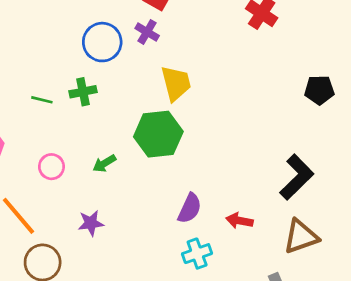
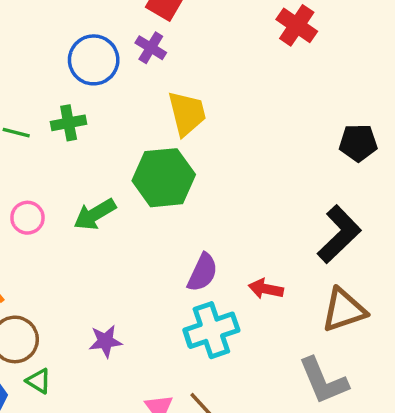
black pentagon: (319, 90) -> (358, 143), moved
green arrow: (104, 163) -> (95, 214), size x1.4
purple star: (91, 223) -> (105, 341), moved
cyan cross: (197, 254) -> (211, 330), size x1.4

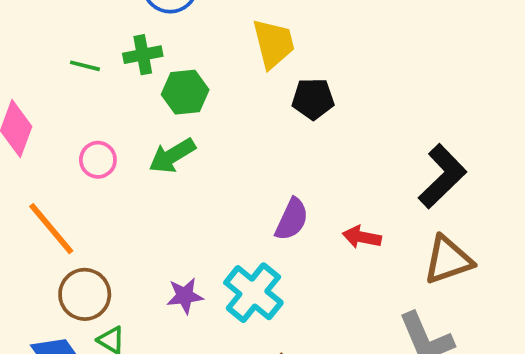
black pentagon: (358, 143) -> (313, 99), moved
green hexagon: (164, 178) -> (185, 92), moved, size x0.7
cyan cross: (211, 330) -> (253, 293), moved, turned -32

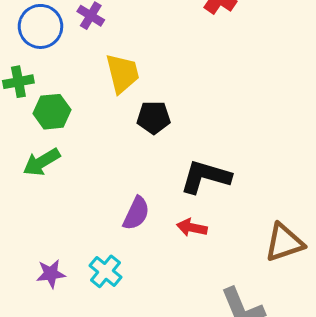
black L-shape: (442, 176) -> (205, 177), moved, turned -120
brown triangle: (448, 260) -> (284, 243), moved
cyan cross: (253, 293) -> (105, 271), size x0.7

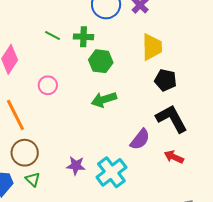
green arrow: (41, 162) -> (104, 100), moved
black L-shape: (205, 177) -> (172, 119), moved, turned 32
cyan cross: (105, 271) -> (111, 172), size x1.4

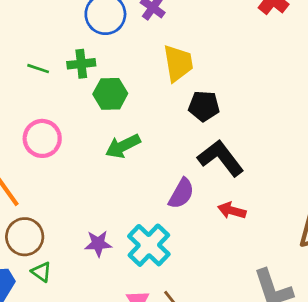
pink circle: (48, 85) -> (42, 138), size x1.4

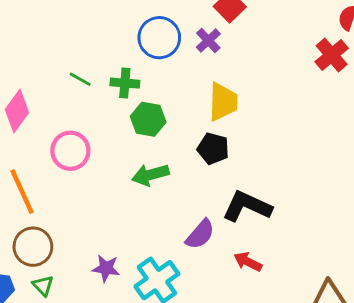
black pentagon: (204, 106) -> (213, 149), moved
black L-shape: (221, 158) -> (247, 206), turned -39

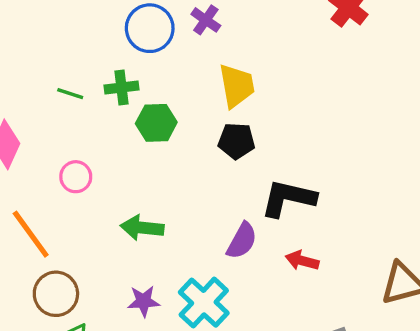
pink circle: (70, 151) -> (76, 177), size x0.7
green arrow: (150, 175) -> (142, 228), moved, turned 33

